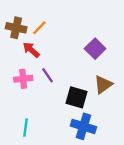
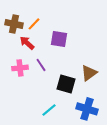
purple square: (95, 49) -> (59, 39), moved, turned -36
blue cross: (83, 126) -> (87, 109), moved
cyan line: (25, 128) -> (49, 110), moved, turned 42

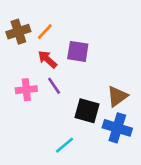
brown cross: (14, 24) -> (18, 32), turned -30
red arrow: (27, 43) -> (47, 59), moved
blue cross: (87, 109) -> (117, 128), moved

